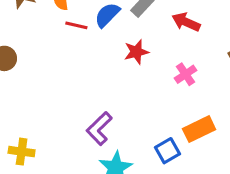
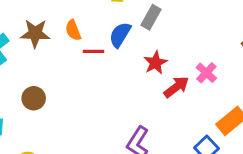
red arrow: (186, 22) -> (176, 87), moved, turned 132

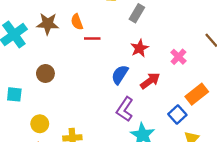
blue semicircle: (120, 35) -> (120, 75), moved
red arrow: (176, 87) -> (150, 81), moved

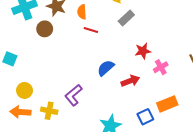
gray rectangle: (137, 13) -> (126, 18), moved
red star: (140, 48) -> (143, 51), moved
brown circle: (45, 74) -> (45, 29), moved
purple L-shape: (125, 109) -> (73, 95), moved

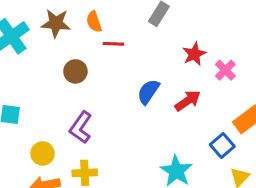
brown circle: (45, 29) -> (75, 71), moved
purple L-shape: (73, 95) -> (81, 127), moved

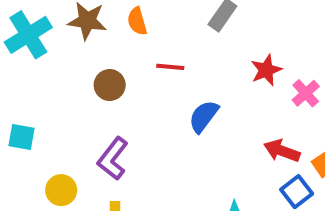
red line: (113, 44) -> (170, 67), moved
red arrow: (188, 101) -> (282, 151), moved, turned -128

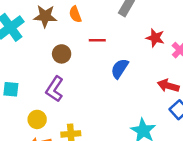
red star: (266, 70) -> (155, 38), turned -30
purple L-shape: (113, 159) -> (55, 89), moved

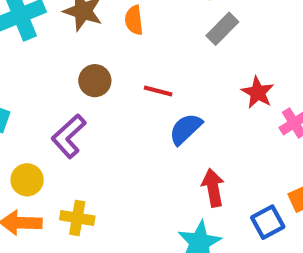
red line: (97, 40) -> (158, 91), moved
red arrow: (168, 86) -> (213, 188), moved, turned 50

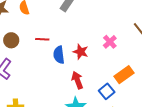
red star: (258, 92) -> (81, 52), moved
blue semicircle: (186, 129) -> (59, 55), turned -42

